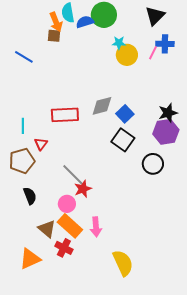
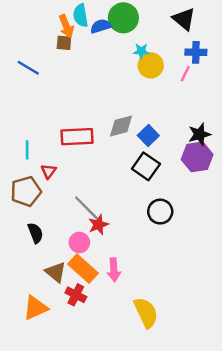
black triangle: (155, 16) -> (184, 19), turned -35
pink line: (153, 53) -> (185, 74), moved
black circle: (153, 164) -> (160, 212), moved

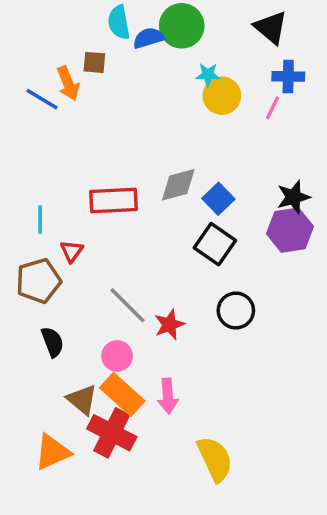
orange arrow: (66, 26) -> (68, 83), moved
red star: (98, 225) -> (169, 324), moved
red cross: (76, 295) -> (112, 433), size x1.5

